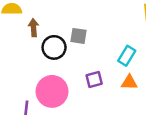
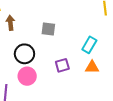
black circle: (54, 47) -> (24, 54), moved
pink circle: (52, 91) -> (27, 76), size x0.7

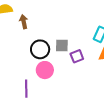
gray square: (48, 29) -> (62, 46), moved

